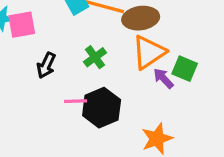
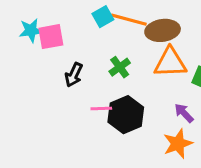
orange triangle: (149, 52) -> (170, 63), turned 32
purple arrow: (163, 78) -> (184, 113), moved

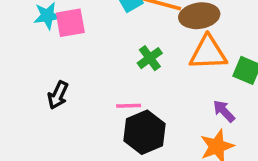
black arrow: (74, 75) -> (58, 95), moved
black hexagon: (126, 115) -> (145, 132), moved

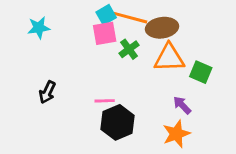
pink square: (70, 23) -> (105, 33), moved
green cross: (150, 58) -> (129, 49), moved

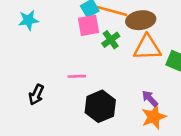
black arrow: (47, 92) -> (36, 95), moved
pink line: (105, 101) -> (77, 76), moved
purple arrow: (182, 105) -> (150, 98), moved

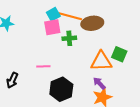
green cross: (111, 40) -> (69, 38), turned 32
orange triangle: (147, 48) -> (101, 61), moved

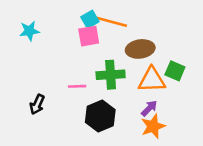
brown ellipse: (92, 23) -> (140, 49), moved
green cross: (69, 38) -> (111, 75), moved, size x1.5
purple arrow: (99, 83) -> (149, 108), turned 88

